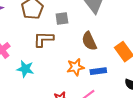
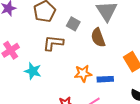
gray square: (62, 19) -> (73, 24), turned 32
brown semicircle: (89, 41) -> (98, 38), moved

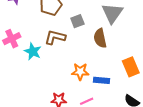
gray square: (73, 24) -> (77, 21), turned 32
cyan star: (33, 71) -> (33, 51), moved

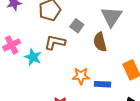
gray square: (77, 21) -> (77, 26), turned -32

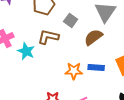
brown semicircle: (100, 42) -> (93, 37), turned 66
blue rectangle: (103, 84) -> (96, 67), moved

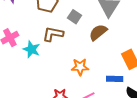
blue rectangle: (96, 67) -> (115, 79), moved

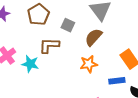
orange star: (80, 67) -> (89, 64), moved

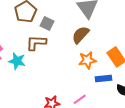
gray square: (68, 25) -> (47, 23), moved
orange star: (89, 64) -> (87, 60), moved

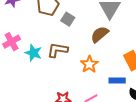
brown L-shape: (36, 43) -> (57, 50), moved
orange star: (87, 60) -> (89, 64), moved, turned -30

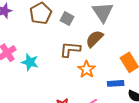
gray square: (68, 19) -> (67, 19), moved
brown L-shape: (57, 50) -> (70, 49), moved

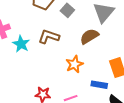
brown L-shape: (70, 49) -> (49, 37), moved

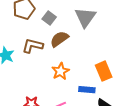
brown semicircle: (89, 36) -> (59, 39), moved

